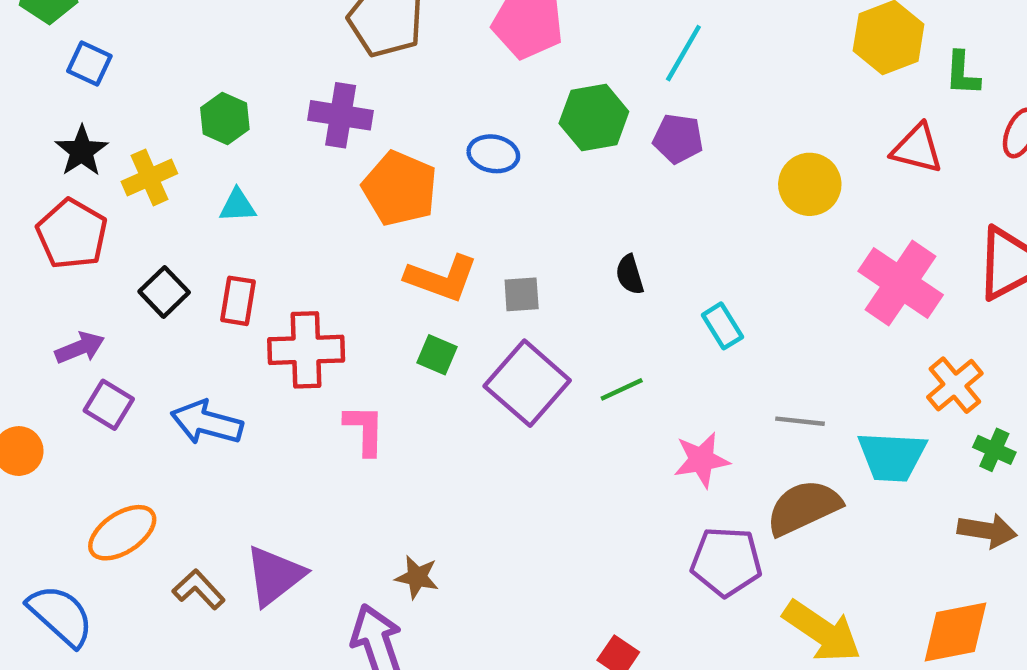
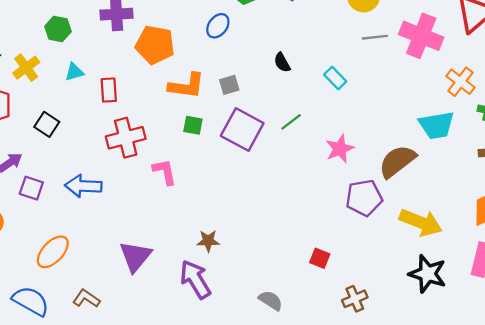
blue ellipse: (493, 154) -> (218, 26), moved, turned -50
red rectangle: (238, 301) -> (109, 90), moved
gray line: (800, 421) -> (375, 37), moved
brown L-shape: (199, 589) -> (86, 299), moved

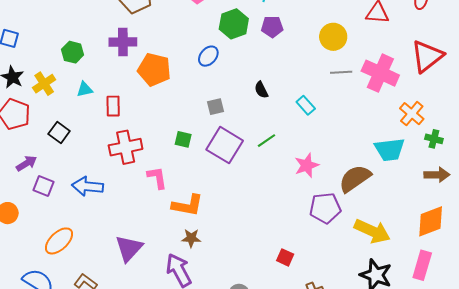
orange L-shape: (187, 86) -> (188, 205), moved

